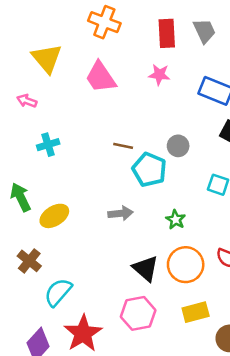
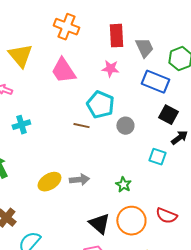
gray trapezoid: (204, 31) -> (144, 48), moved
cyan pentagon: (149, 170) -> (100, 105), moved
yellow ellipse: (54, 216) -> (49, 182), moved

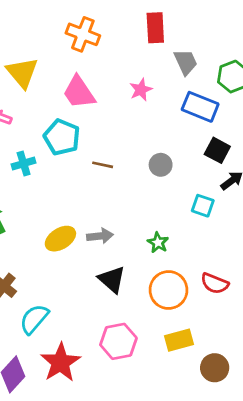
red rectangle: (116, 36) -> (155, 28), moved
pink star: (110, 69) -> (141, 90), turned -30
cyan pentagon: (100, 105) -> (62, 137), moved
black triangle: (99, 224) -> (112, 279), moved

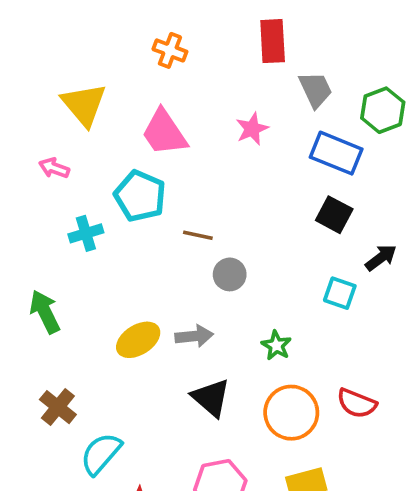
orange cross: (83, 34) -> (170, 50), size x0.7
black square: (217, 150) -> (334, 215), moved
gray circle: (161, 165) -> (230, 274), moved

